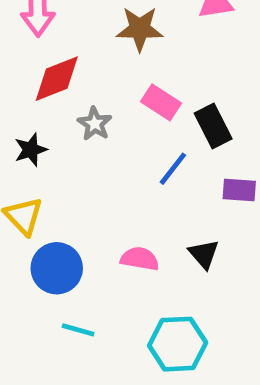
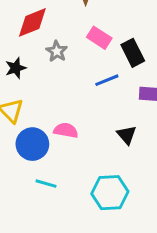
blue line: (173, 169) -> (107, 80), turned 30
pink semicircle: (140, 259) -> (66, 130), moved

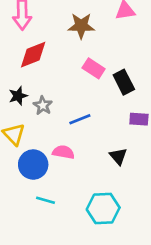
gray star: (57, 51) -> (43, 105), moved
blue line: (107, 80) -> (80, 119), moved

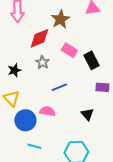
brown star: (81, 26) -> (60, 19), turned -30
red diamond: (33, 55) -> (39, 38), moved
gray star: (43, 105) -> (42, 62), moved

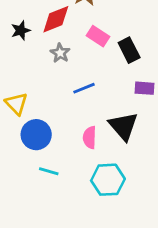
black star: (14, 70) -> (21, 30), moved
pink semicircle: (47, 111) -> (90, 137), moved, turned -98
black triangle: (87, 114) -> (123, 126), size x1.6

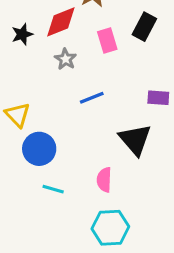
pink rectangle: (98, 36) -> (107, 41), turned 40
black rectangle: (129, 50) -> (144, 27), moved, turned 55
pink semicircle: (90, 137) -> (104, 180), moved
cyan hexagon: (108, 180) -> (110, 228), moved

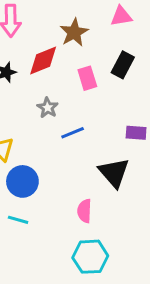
gray star: (65, 59) -> (48, 108), moved
cyan line: (53, 189) -> (18, 220), moved

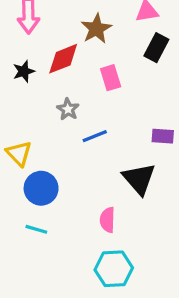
black rectangle: (123, 65) -> (156, 48), moved

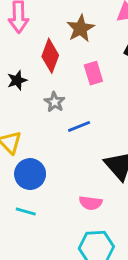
red diamond: (63, 59) -> (50, 56), turned -48
black star: (24, 71) -> (17, 80), moved
pink semicircle: (107, 220) -> (91, 203), turned -85

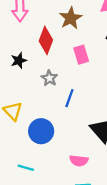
blue line: (79, 126) -> (69, 98), turned -48
blue circle: (30, 174) -> (41, 131), moved

